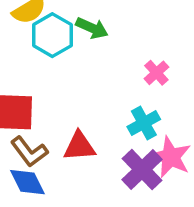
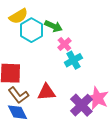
pink cross: (156, 73) -> (64, 44), moved
cyan cross: (144, 123) -> (73, 60), moved

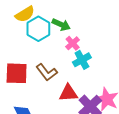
red triangle: (46, 92) -> (68, 93), moved
brown L-shape: (18, 95) -> (47, 72), moved

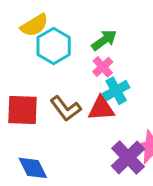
green arrow: (61, 25) -> (104, 40), moved, turned -60
red triangle: (68, 93) -> (101, 108), moved

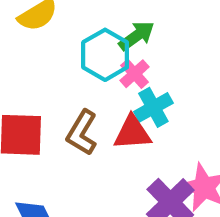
cyan hexagon: (54, 46) -> (105, 55), moved
brown L-shape: (66, 108) -> (82, 133), turned 68

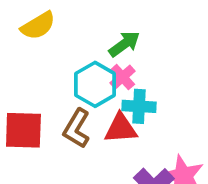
cyan hexagon: (105, 55) -> (95, 84), moved
cyan cross: (153, 107) -> (139, 106), turned 32

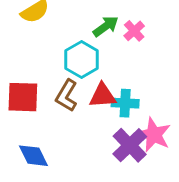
pink cross: (123, 77) -> (134, 31), moved
cyan cross: (139, 106) -> (125, 103), moved

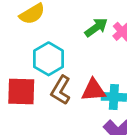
cyan hexagon: (82, 59) -> (49, 59), moved

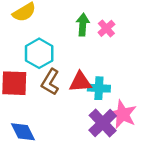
green arrow: (96, 27) -> (83, 25), turned -50

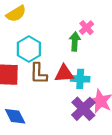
green arrow: (83, 25) -> (75, 42), moved
brown L-shape: (50, 82) -> (39, 74), turned -30

